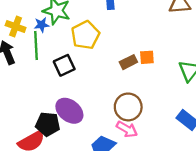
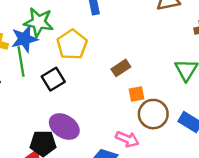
blue star: (42, 25) -> (24, 39), size x1.6
orange square: (147, 57) -> (136, 94), moved
brown circle: (128, 107) -> (153, 114), moved

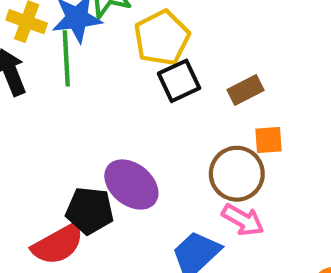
black square: (53, 79) -> (179, 81), moved
brown circle: (153, 114) -> (237, 174), moved

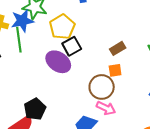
brown rectangle: (245, 90) -> (118, 48), moved
purple ellipse: (131, 185) -> (58, 62), moved
black pentagon: (90, 211) -> (35, 109), turned -30

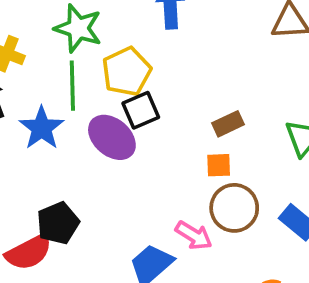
blue star: (22, 21) -> (42, 128), moved, turned -30
green line: (19, 40) -> (72, 86), moved
brown circle: (102, 87) -> (234, 208), moved

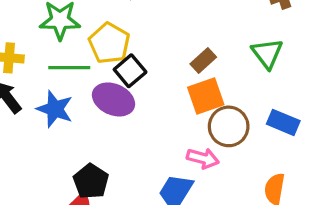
green line: (72, 86) -> (69, 68), turned -72
orange square: (219, 165) -> (206, 96), size x1.6

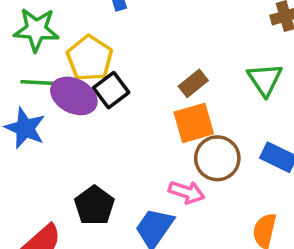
purple ellipse: (114, 99) -> (74, 96), moved
black pentagon: (91, 181) -> (94, 205), moved

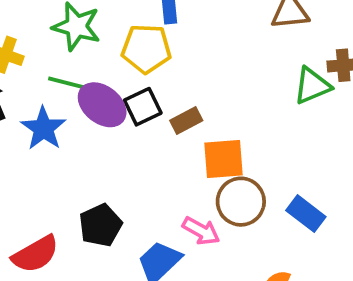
yellow pentagon: (90, 58) -> (146, 49), moved, turned 30
green triangle: (265, 79) -> (312, 86), moved, turned 30
brown rectangle: (193, 83) -> (186, 121), moved

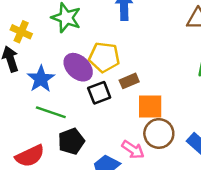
yellow pentagon: (146, 49) -> (104, 57), moved
green line: (73, 85) -> (51, 112), moved
black square: (143, 107) -> (99, 93), moved

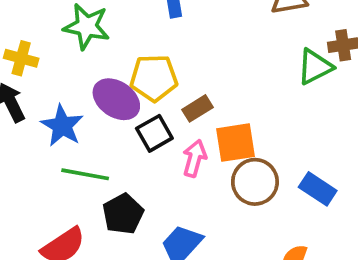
pink arrow: (133, 150) -> (194, 158), moved, turned -100

